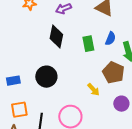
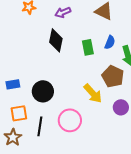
black circle: (46, 77) -> (43, 91), moved
yellow arrow: (93, 90) -> (93, 93), size x1.5

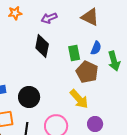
brown pentagon: (113, 76) -> (87, 72), moved
purple circle: (121, 107) -> (95, 124), moved

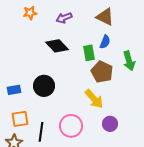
black diamond: (42, 46) -> (57, 46), turned -55
blue semicircle: (96, 48) -> (105, 42), moved
black circle: (29, 97) -> (44, 86), moved

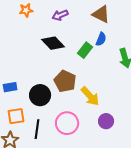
green rectangle: (89, 53) -> (85, 50), turned 49
brown pentagon: (102, 72) -> (65, 81), moved
black circle: (44, 86) -> (40, 95), moved

